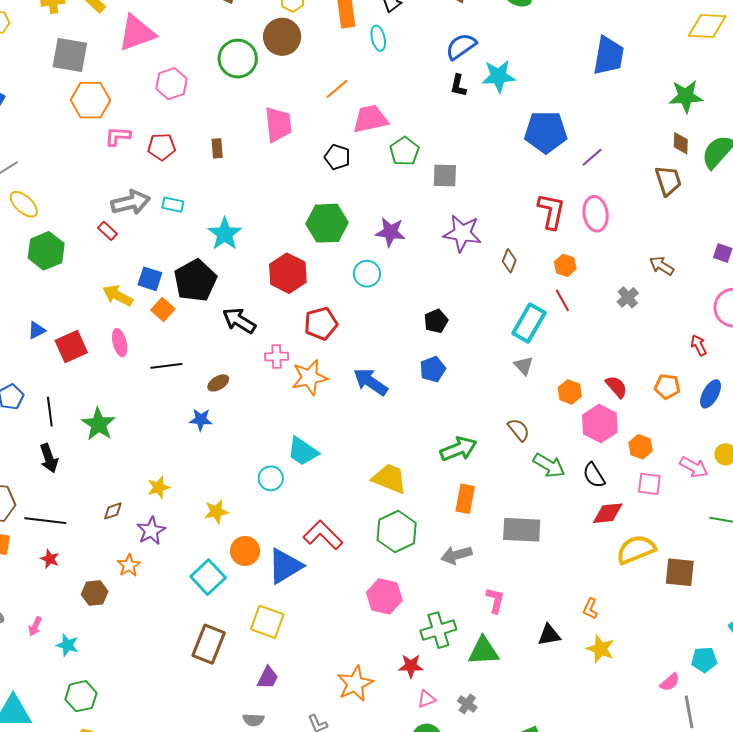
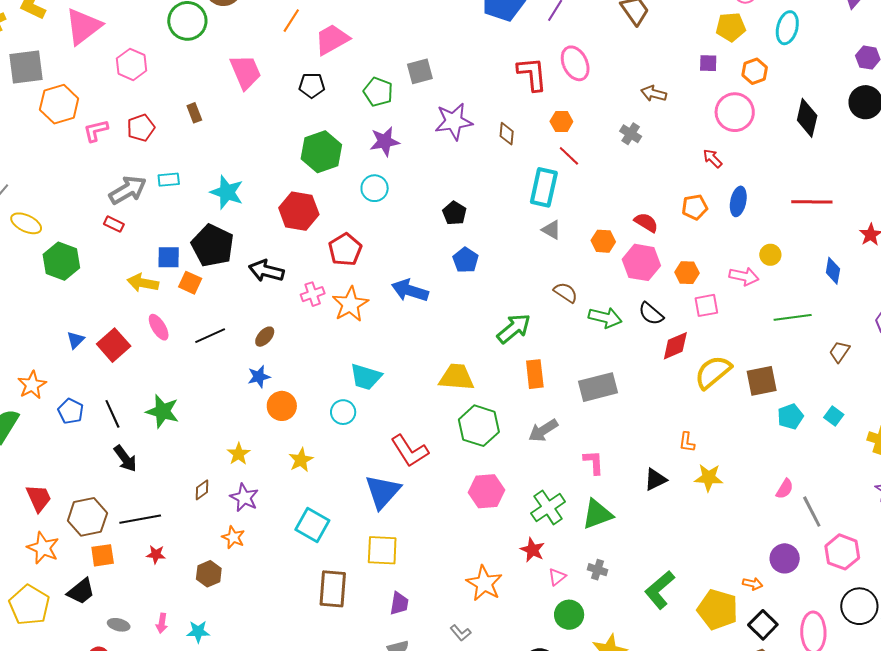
green pentagon: (404, 151) -> (378, 92), moved
red L-shape: (323, 535) -> (410, 451), turned -150
orange circle: (245, 551) -> (282, 406), moved
cyan pentagon: (704, 660) -> (790, 417), moved
red star: (411, 666) -> (532, 550), turned -30

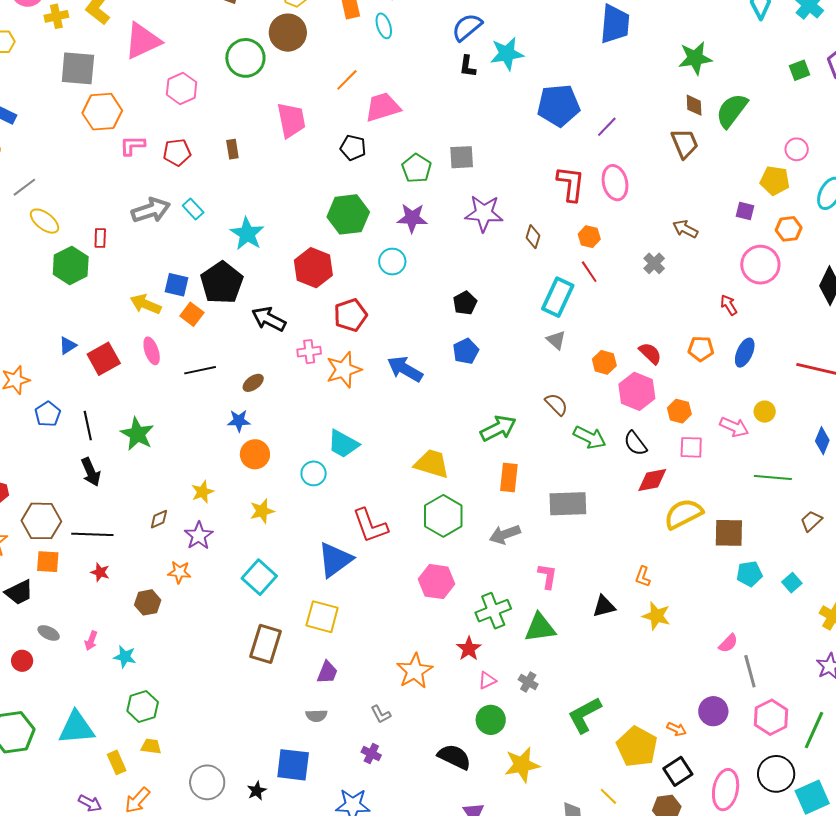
cyan rectangle: (169, 180) -> (193, 209), turned 40
red rectangle: (114, 224) -> (100, 238), moved, turned 54
orange star: (233, 537) -> (179, 572), turned -30

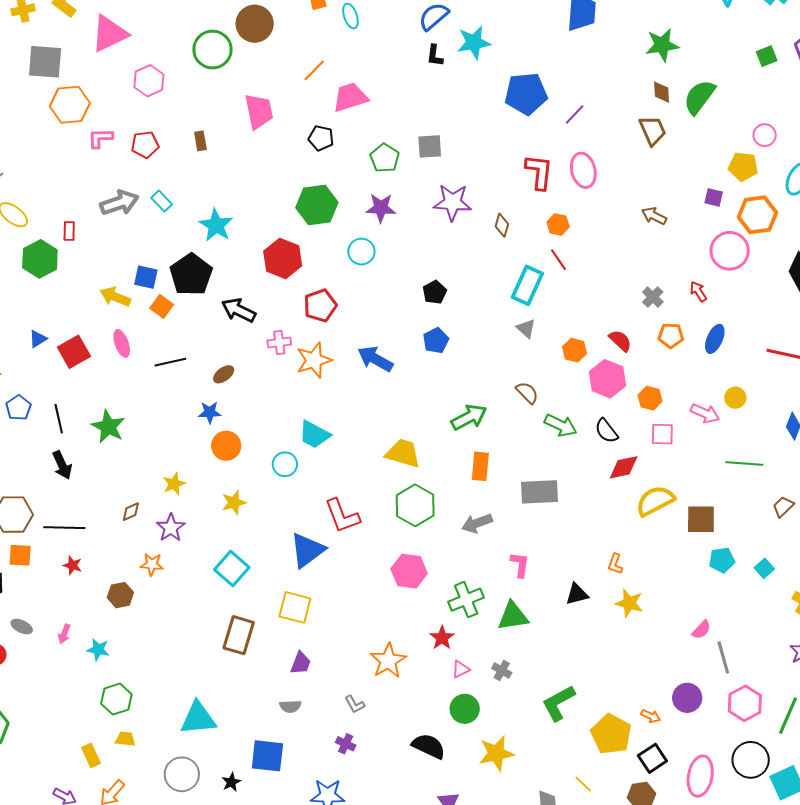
orange hexagon: (789, 229) -> (757, 215), size x1.5
gray cross: (654, 263) -> (653, 297), moved
cyan triangle: (76, 728) -> (198, 718), moved

